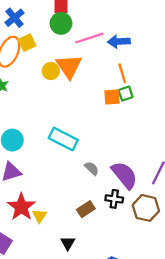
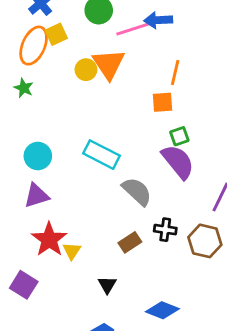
blue arrow: (119, 42) -> (158, 20), moved
orange line: (122, 73) -> (175, 72), turned 30
green square: (126, 94) -> (179, 136), moved
gray semicircle: (92, 168) -> (137, 191), size x1.6
purple semicircle: (124, 175) -> (178, 162), moved

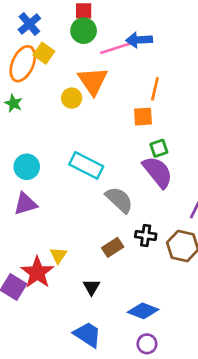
yellow square: (56, 34) -> (44, 53), turned -30
yellow circle: (86, 70) -> (72, 98), moved
red star: (49, 240) -> (37, 272), moved

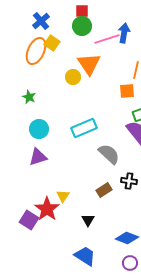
blue arrow: (139, 40) -> (124, 33), turned 102
green star: (14, 103) -> (29, 97), moved
cyan rectangle: (86, 165) -> (84, 128), turned -50

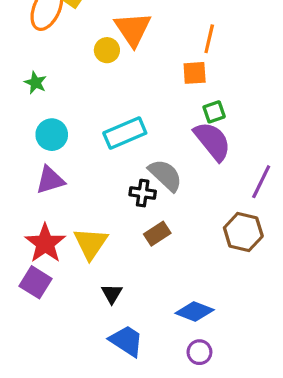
black cross: (129, 181) -> (143, 193), moved
yellow triangle: (63, 196) -> (91, 243), size x1.6
red star: (47, 209) -> (45, 243), moved
black triangle: (88, 220) -> (112, 294), moved

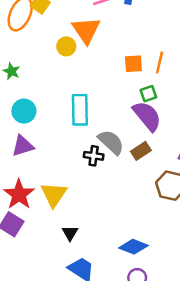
orange line: (209, 39) -> (160, 63), moved
cyan rectangle: (125, 133) -> (80, 110), turned -68
brown rectangle: (157, 234) -> (141, 151), moved

